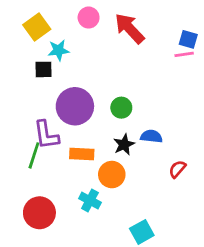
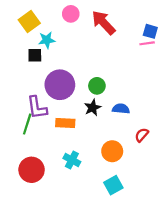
black star: (124, 144) -> (93, 108), moved
orange circle: (112, 175) -> (112, 151), moved

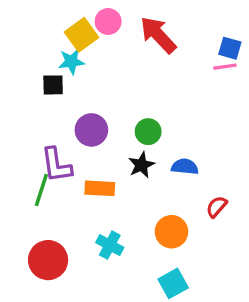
yellow square: (29, 22) -> (81, 35), moved
purple circle: (60, 85) -> (91, 130), size x0.7

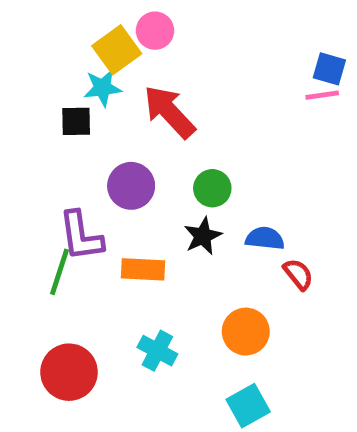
red arrow: (158, 35) -> (169, 112), moved
red semicircle: (217, 207) -> (298, 274), moved, turned 100

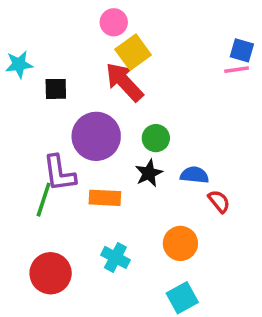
yellow square: (117, 50) -> (133, 52), moved
cyan star: (102, 88) -> (19, 64), moved
purple circle: (131, 186) -> (96, 136), size x1.4

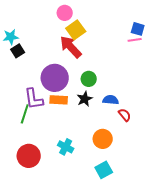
black square: (56, 89) -> (18, 51), moved, turned -32
orange rectangle: (105, 198) -> (59, 100), moved

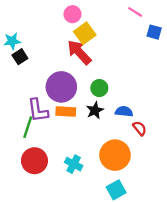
pink line: (135, 40) -> (135, 12), moved, turned 40
orange circle: (103, 139) -> (115, 155), size x1.4
red circle: (29, 156) -> (34, 161), moved

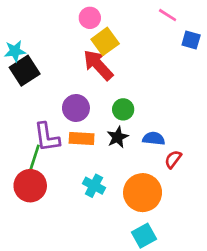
black square: (20, 57) -> (25, 71), size x1.5
purple circle: (61, 87) -> (76, 108), size x0.7
red semicircle: (140, 128) -> (173, 159), turned -104
red circle: (34, 161) -> (30, 186), moved
cyan cross: (74, 164) -> (94, 186), moved

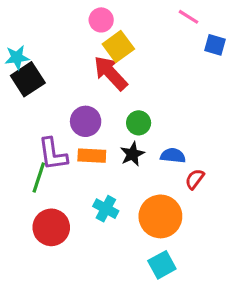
red circle: (30, 186) -> (51, 227), moved

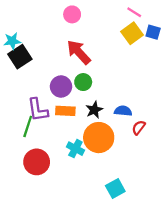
yellow square: (118, 46) -> (132, 33), moved
green circle: (139, 123) -> (83, 82), moved
orange circle: (160, 216) -> (99, 138), moved

